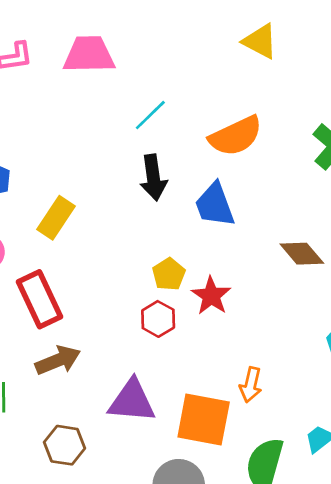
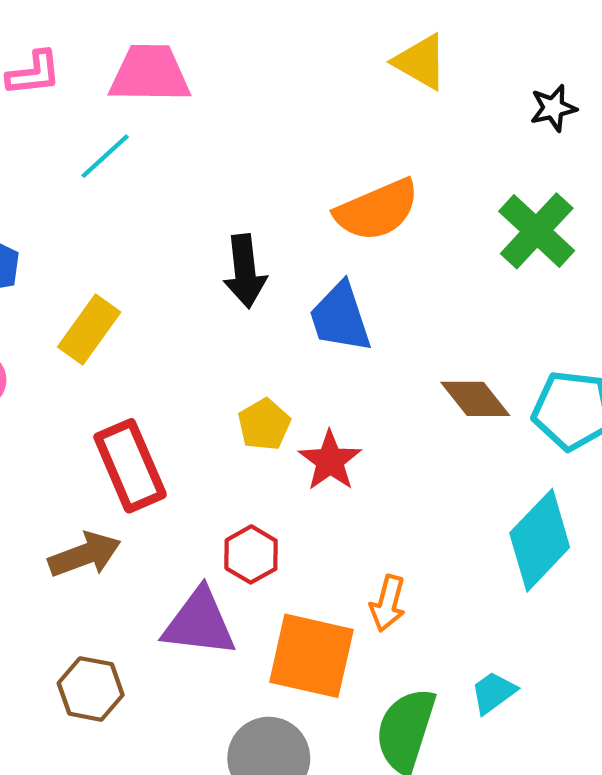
cyan line: (150, 115) -> (105, 156), moved
red rectangle: (39, 299) -> (130, 466), moved
red hexagon: (158, 319) -> (251, 554), moved

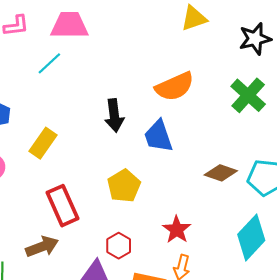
yellow triangle: (421, 62) -> (194, 18), turned -48
black star: (553, 108) -> (255, 39), size x1.5
brown diamond: (475, 399) -> (221, 173), turned -32
yellow pentagon: (264, 425) -> (124, 186), size x1.4
red star: (330, 461) -> (177, 230), moved

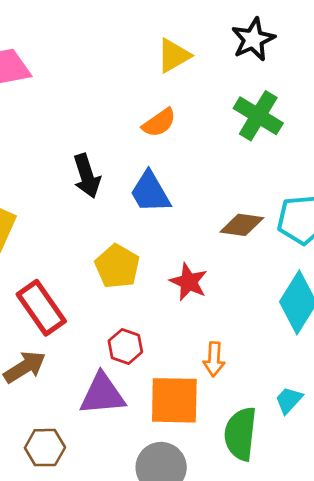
yellow triangle: (194, 18) -> (174, 55), moved
orange semicircle: (175, 87) -> (159, 123), size x0.7
red star: (177, 230) -> (189, 282), moved

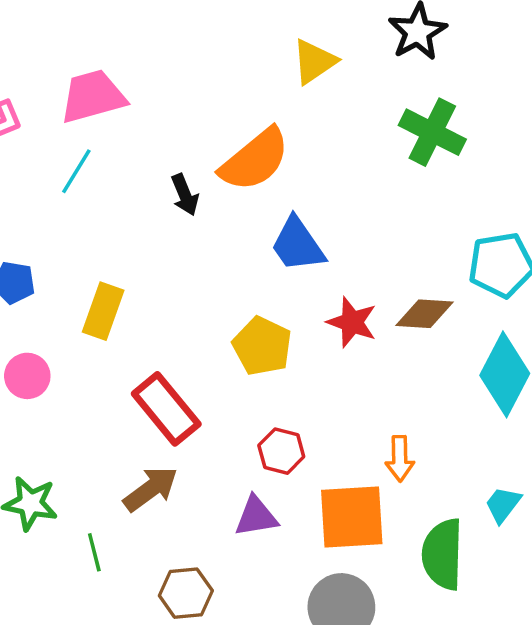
orange semicircle: (159, 123) -> (255, 160), moved, size x1.6
black arrow: (87, 176) -> (185, 195), moved, size x0.7
brown diamond: (242, 225) -> (424, 314), moved
red star: (189, 282) -> (352, 322), moved
purple triangle: (102, 394) -> (256, 517), size x0.7

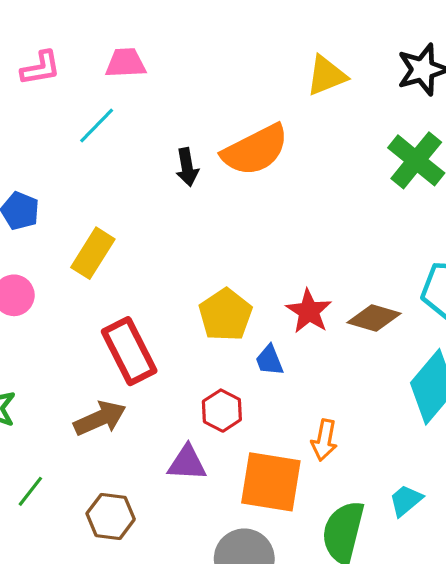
pink trapezoid: (93, 96) -> (126, 63), size x0.7
blue trapezoid: (298, 245) -> (269, 360), moved, size x0.6
green line: (94, 552) -> (30, 491), moved, turned 40

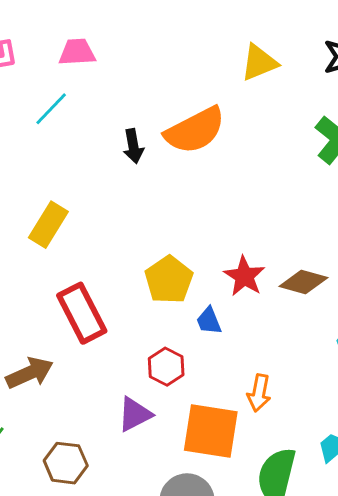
brown arrow: (100, 418) -> (30, 373), moved
purple triangle: (187, 463) -> (135, 414), turned -30

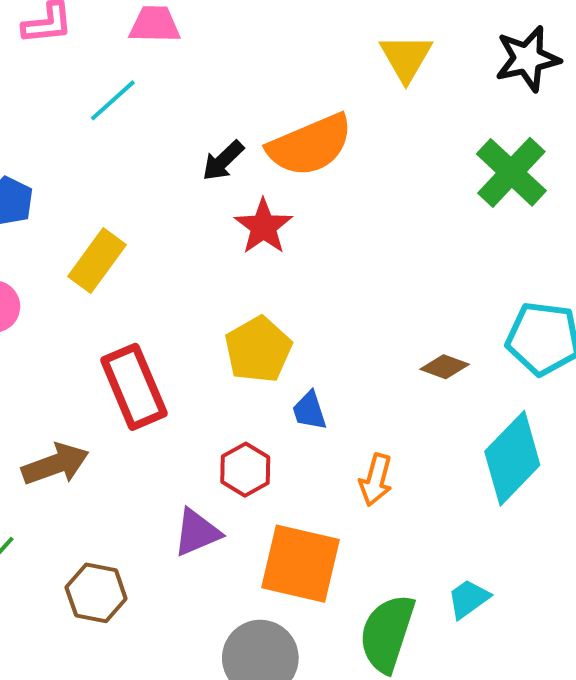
yellow triangle: (259, 63) -> (406, 58), turned -42
black arrow: (133, 146) -> (223, 161), turned 52
red star: (244, 276) -> (263, 227), moved
brown diamond: (303, 282) -> (445, 367), size x0.7
orange arrow: (259, 393) -> (376, 480), moved

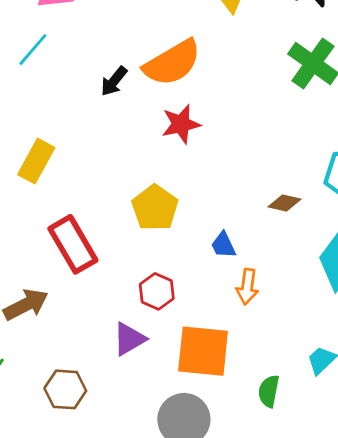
red star: (263, 227) -> (181, 124), moved, turned 30
blue trapezoid: (309, 411) -> (223, 245), moved
green semicircle: (387, 633) -> (269, 391), size x0.6

